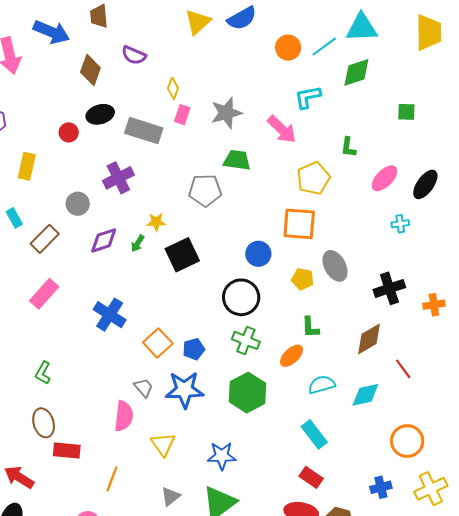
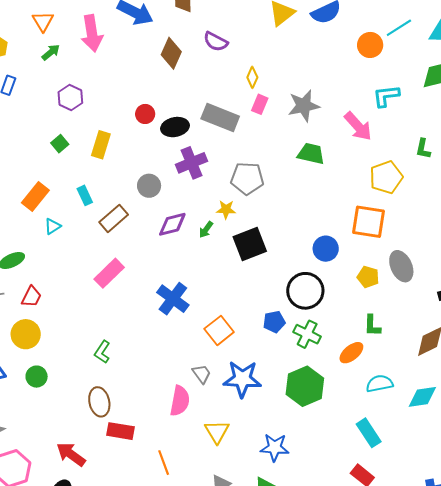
cyan line: (324, 47) -> (399, 28), moved
black ellipse: (100, 114) -> (175, 127), moved
gray pentagon: (205, 190) -> (247, 178), moved
blue pentagon: (194, 349) -> (274, 322), moved
orange line: (112, 479) -> (164, 463), turned -45

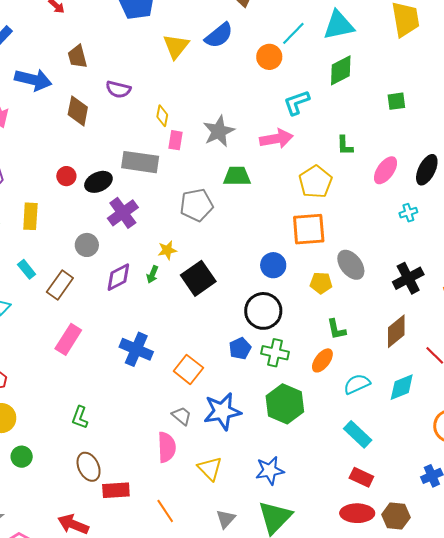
pink arrow: (358, 126) -> (276, 139), turned -44
gray pentagon: (247, 178) -> (196, 205), moved

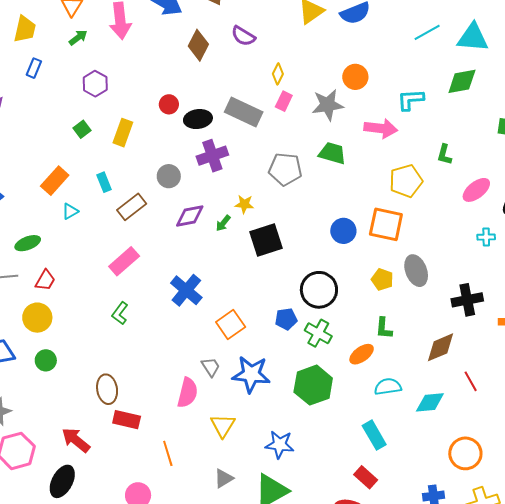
orange circle: (269, 57) -> (355, 77), moved
blue circle: (273, 265) -> (343, 231), moved
green L-shape: (80, 417) -> (120, 313), moved

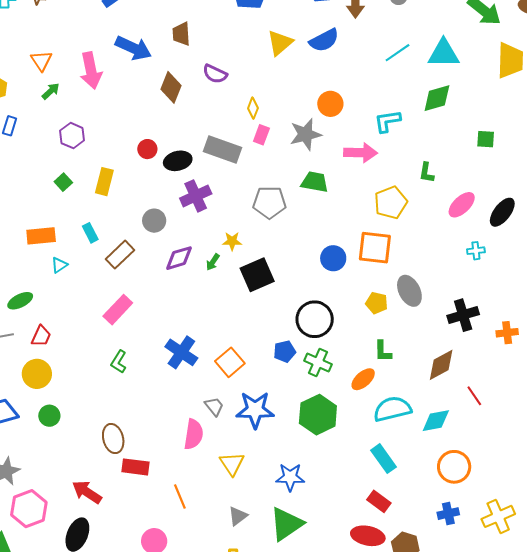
orange rectangle: (55, 181) -> (41, 236), turned 48
blue cross: (186, 290) -> (181, 352), moved
cyan semicircle: (388, 387) -> (392, 409), size x1.4
orange circle: (465, 453) -> (454, 467), moved

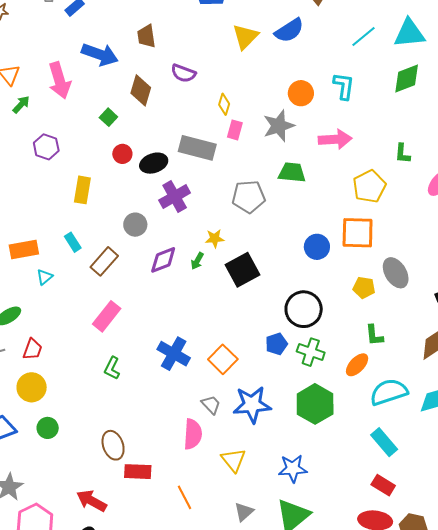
cyan L-shape: (387, 121) -> (344, 86), moved, turned 112
green square: (63, 182) -> (108, 117), moved

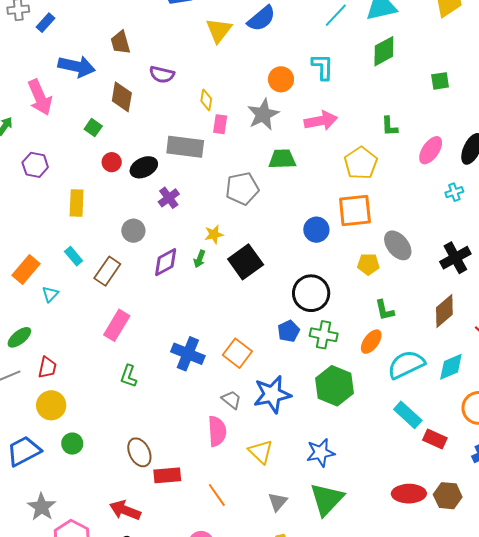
purple cross: (175, 197) -> (169, 198), size x0.7
orange rectangle: (24, 249) -> (26, 270), turned -32
red rectangle: (383, 485) -> (435, 439), moved

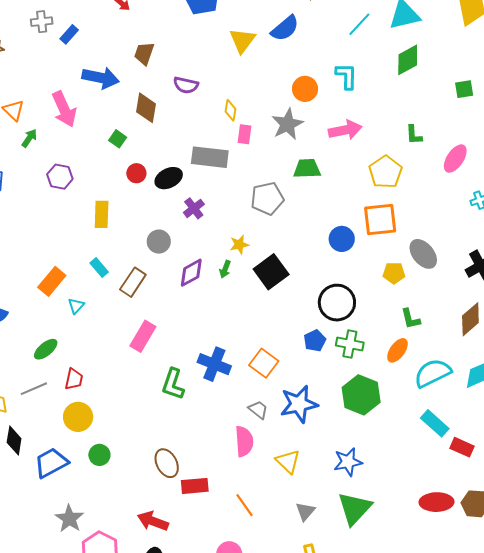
brown trapezoid: (120, 42) -> (144, 53), turned 35
green L-shape: (129, 376) -> (173, 384), moved, size x1.4

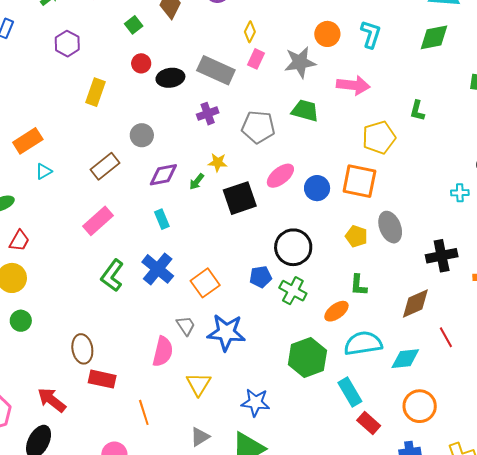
pink ellipse: (455, 159) -> (280, 176), moved
purple cross: (194, 208) -> (208, 114), moved
cyan rectangle: (99, 267) -> (162, 219), moved
green hexagon: (361, 395) -> (307, 357), moved

